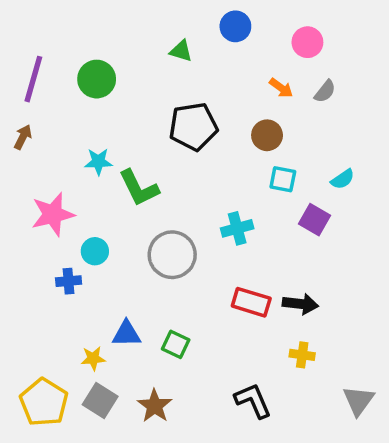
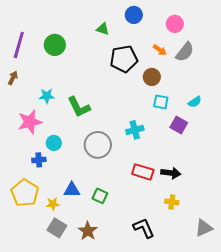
gray semicircle: (325, 91) -> (185, 52), size x1.5
black pentagon: (193, 126) -> (124, 59), moved
cyan star: (98, 162) -> (47, 96), moved
gray triangle: (358, 401) -> (204, 228), turned 30
yellow pentagon: (44, 402) -> (25, 193), moved

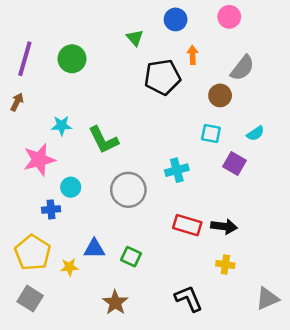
pink circle: (175, 24) -> (229, 17), moved
green triangle: (103, 29) -> (135, 38), turned 32
orange arrow: (160, 50) -> (193, 55), moved, turned -128
brown circle: (152, 77) -> (220, 95), moved
gray square: (57, 228) -> (30, 299), moved

